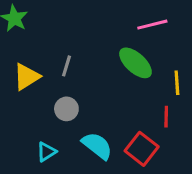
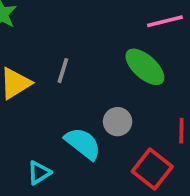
gray circle: (66, 109) -> (118, 122), moved
cyan semicircle: (97, 146) -> (83, 143), moved

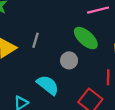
gray circle: (118, 122) -> (69, 60), moved

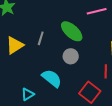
green ellipse: (86, 38) -> (72, 31), moved

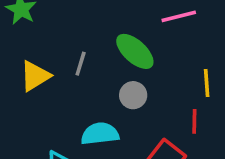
cyan semicircle: (52, 78) -> (100, 134), turned -45

